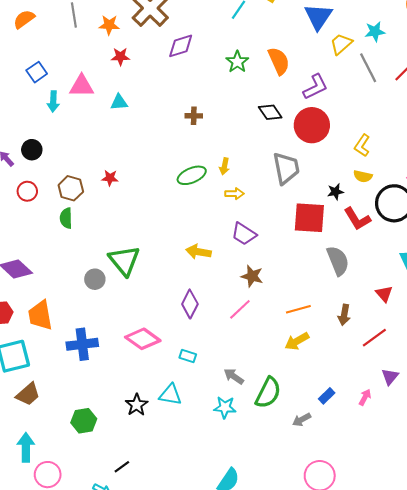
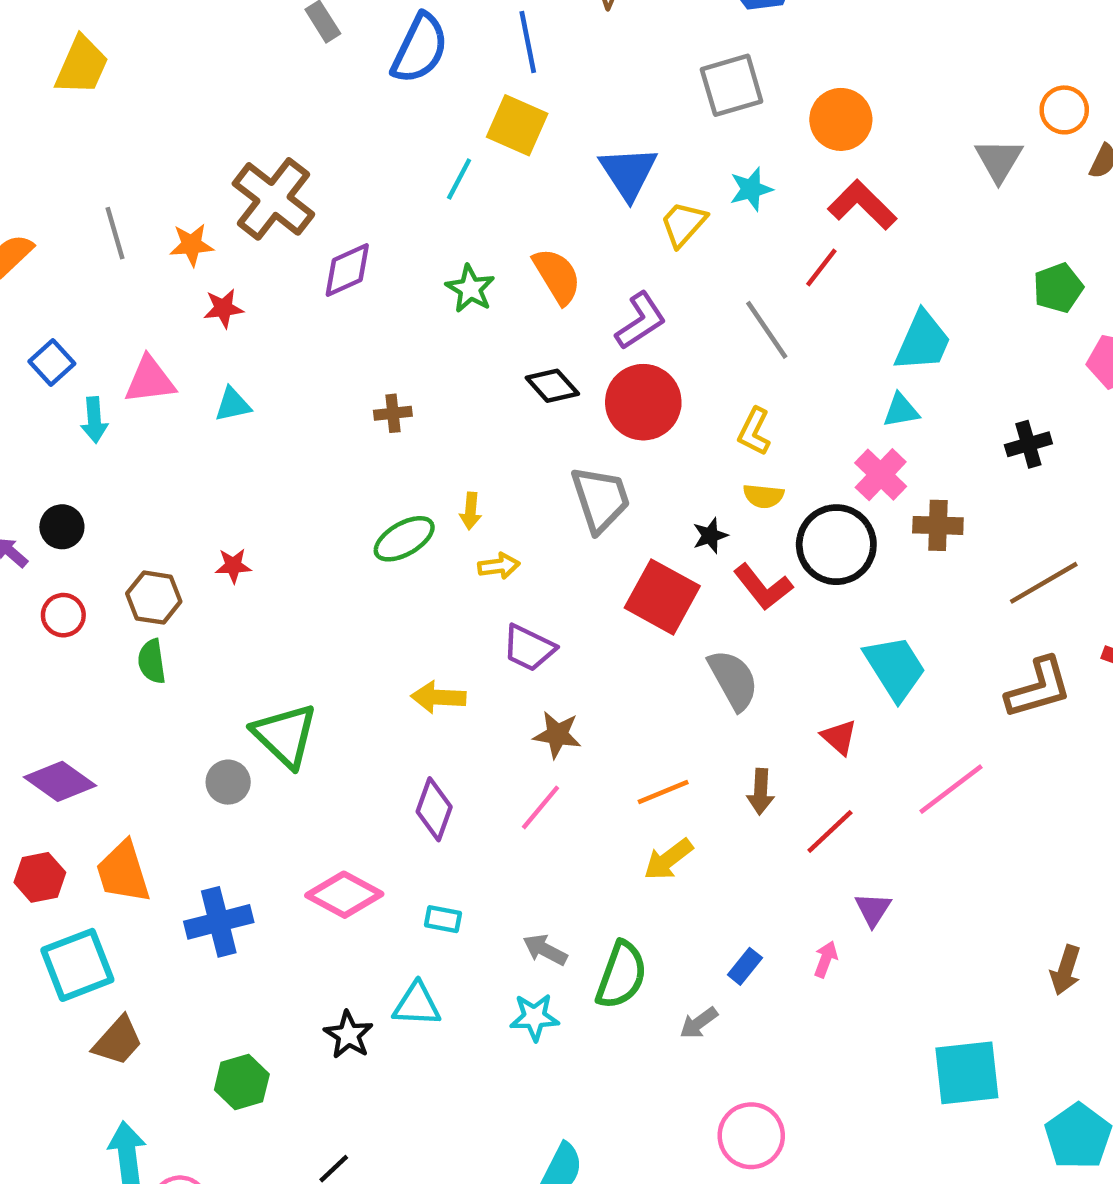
gray line: (368, 68) -> (767, 330), moved
red square: (309, 218) -> (662, 597), turned 32

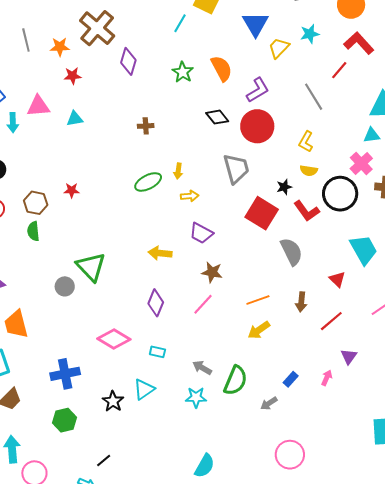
purple diamond: (347, 270) -> (128, 61), turned -52
blue cross: (219, 922) -> (65, 374), moved
cyan triangle: (417, 1005) -> (144, 389), turned -40

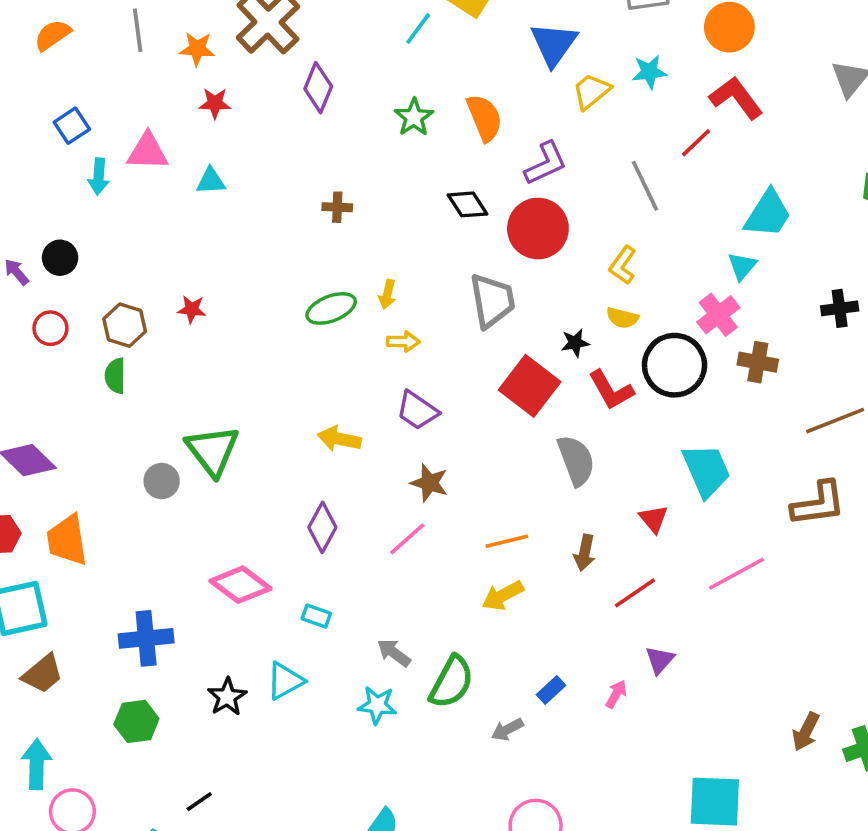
cyan triangle: (372, 135) -> (742, 266), turned -48

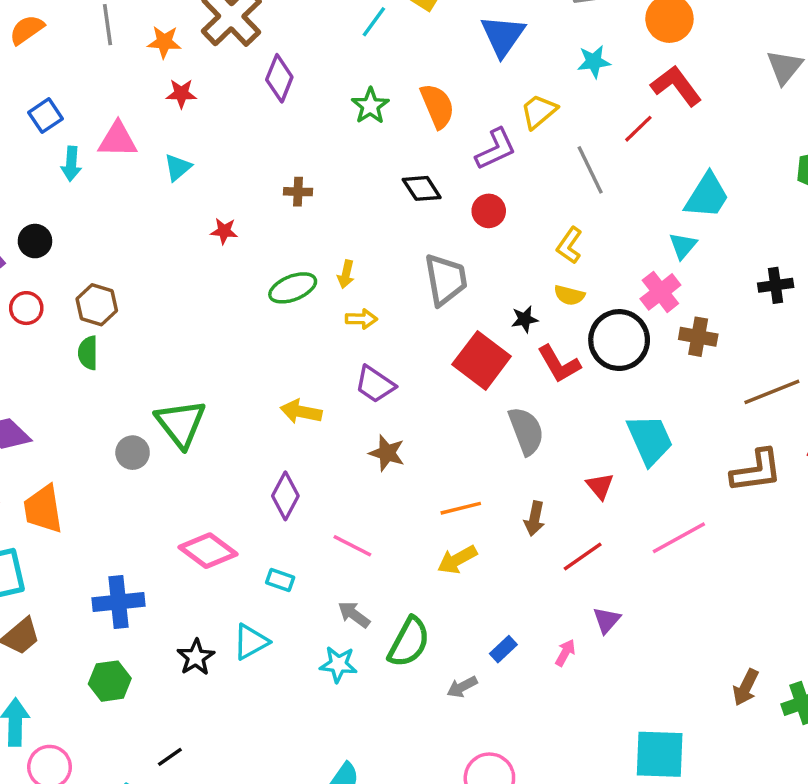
yellow trapezoid: (591, 91) -> (539, 111), moved
cyan triangle: (211, 181) -> (178, 167), turned -36
red circle: (538, 228) -> (489, 211), size x0.6
red star: (192, 309) -> (224, 231), moved
pink line: (407, 539) -> (352, 546), moved, turned 69

